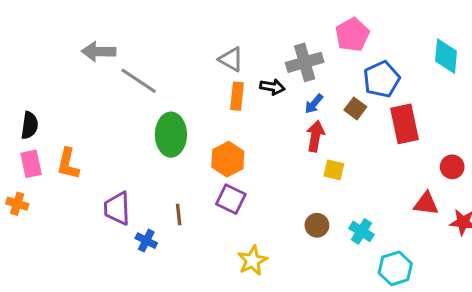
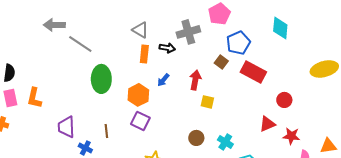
blue arrow: (314, 104) -> (163, 80), moved
red rectangle: (405, 124) -> (253, 72), turned -50
red triangle: (426, 204) -> (267, 124), turned -30

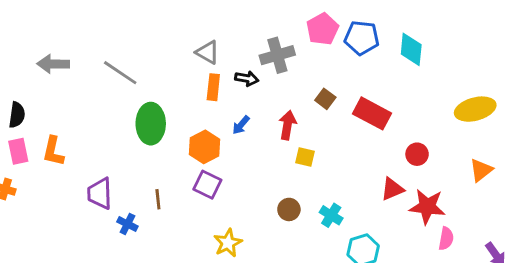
gray arrow: (54, 25) -> (53, 64), moved
blue pentagon: (238, 43) -> (362, 38), moved, turned 30
red star: (291, 136) -> (427, 207), size x1.4
orange triangle: (328, 146) -> (481, 170), moved, turned -30

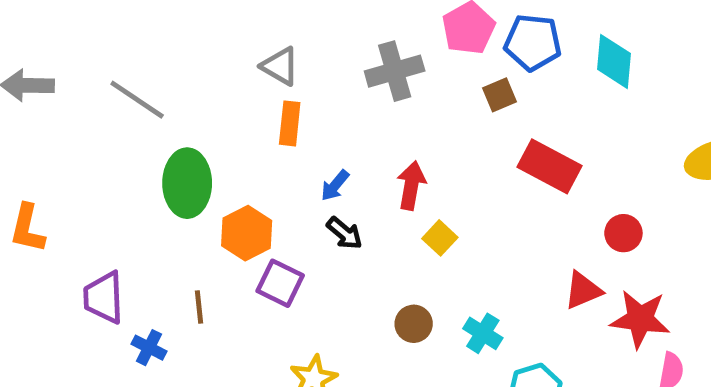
black arrow: (247, 78) -> (344, 233), moved, turned 30
brown square: (325, 99) -> (499, 95), moved, turned 30
orange hexagon: (205, 147) -> (247, 233), moved
yellow square: (305, 157) -> (440, 238), turned 30

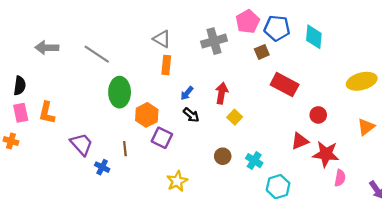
purple trapezoid: (104, 298) -> (82, 144), turned 140

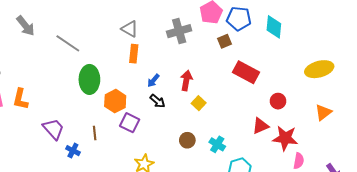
gray arrow: (47, 48) -> (26, 26), moved, turned -130

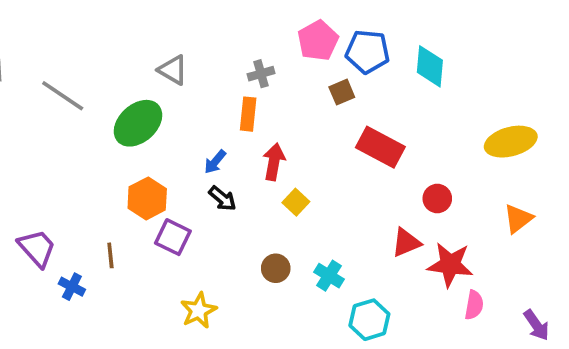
gray cross: (179, 31) -> (261, 74), size x0.6
orange rectangle: (134, 54) -> (248, 114), moved
green ellipse: (89, 79) -> (138, 123), moved, turned 48

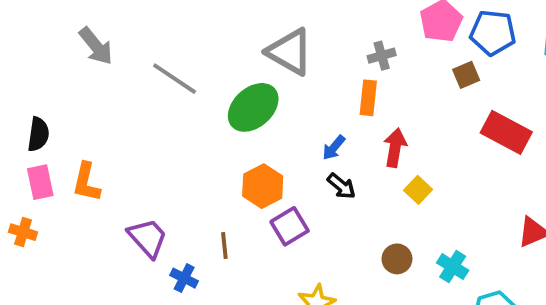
gray triangle: (173, 70) -> (290, 52), size x1.5
purple square: (173, 237) -> (290, 226), turned 33

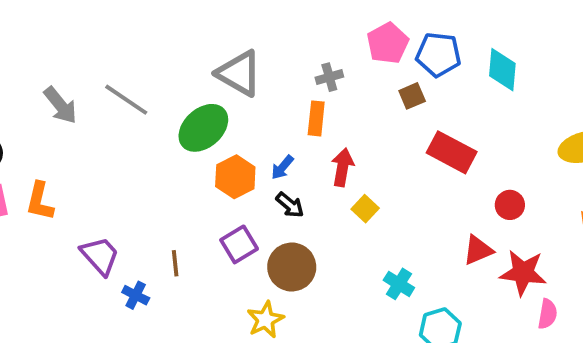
gray arrow: (96, 46) -> (60, 105), moved
orange hexagon: (263, 186) -> (235, 177), moved
brown circle: (397, 259) -> (292, 267), moved, size x1.6

